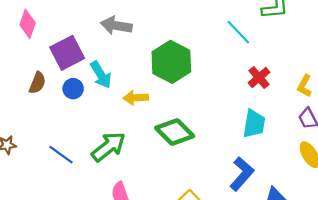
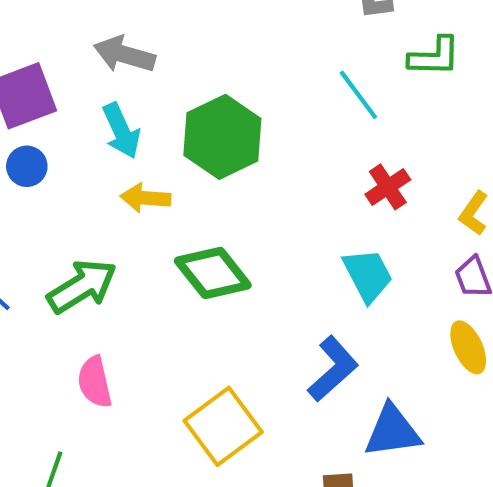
cyan arrow: (101, 75) -> (121, 131), moved
cyan trapezoid: (254, 124) -> (368, 275), turned -44

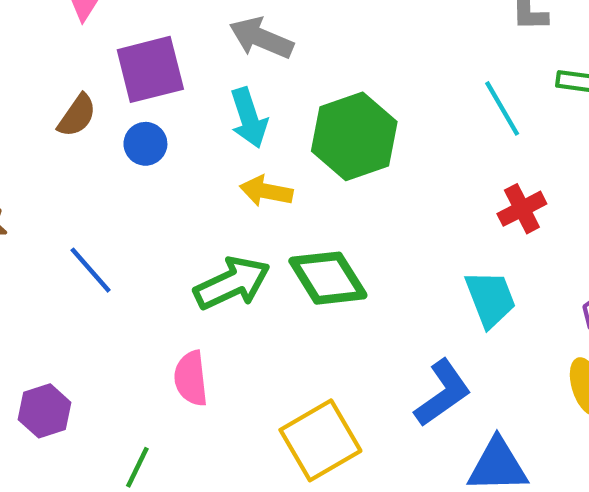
green arrow: (82, 286) -> (232, 283), moved

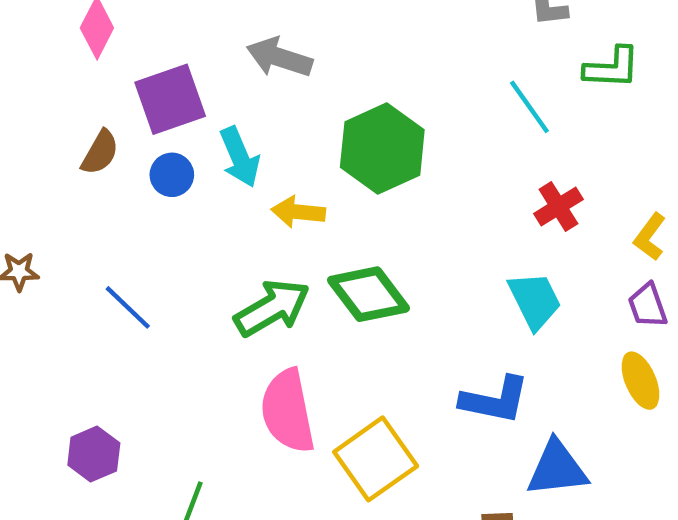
cyan arrow: (249, 118) -> (240, 157), moved
pink semicircle: (191, 378) -> (288, 411), moved, size x1.5
blue L-shape: (443, 393) -> (495, 400), turned 52

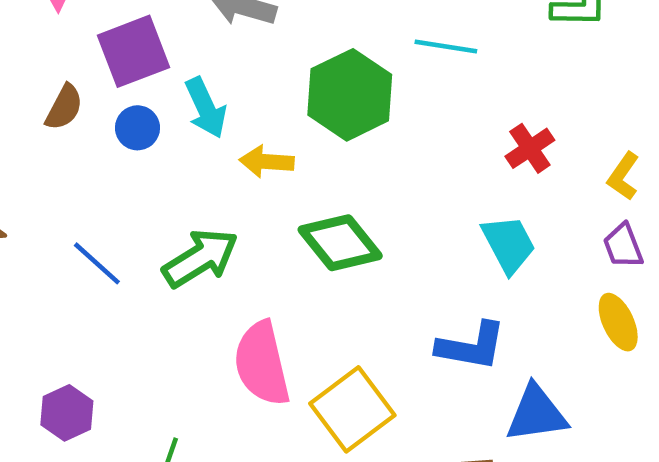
cyan line: (529, 107) -> (446, 47), moved, turned -44
green arrow: (272, 308) -> (200, 258), moved

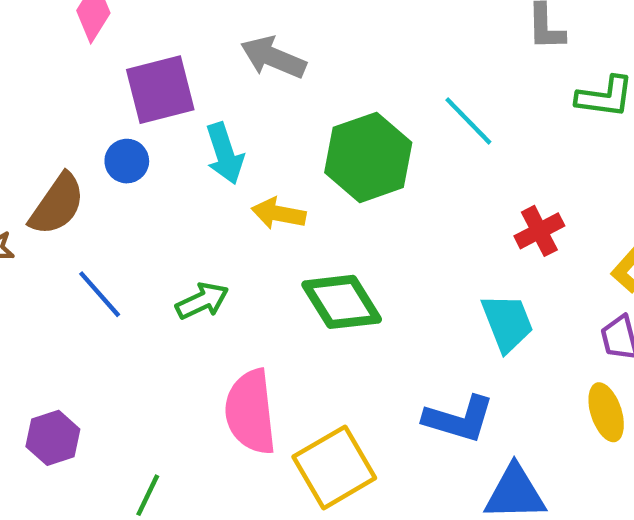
cyan line: (446, 47) -> (468, 121), turned 30
brown semicircle: (64, 107) -> (57, 204), moved, size x1.4
blue circle: (138, 128) -> (127, 161), moved
green arrow: (200, 258) -> (202, 301), size x0.7

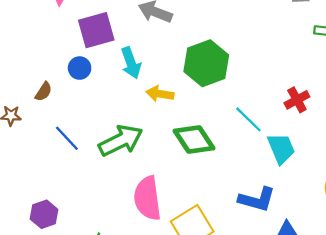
cyan line: (468, 121) -> (248, 119), moved
brown semicircle: (57, 204) -> (43, 92), size x0.6
green arrow: (202, 301) -> (121, 141), size x1.6

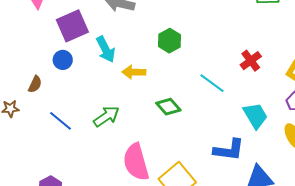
green hexagon: (206, 63) -> (169, 41), size x0.6
green diamond: (194, 139) -> (168, 107), size x0.7
green arrow: (121, 141) -> (106, 116), size x0.7
cyan trapezoid: (281, 148) -> (255, 116), moved

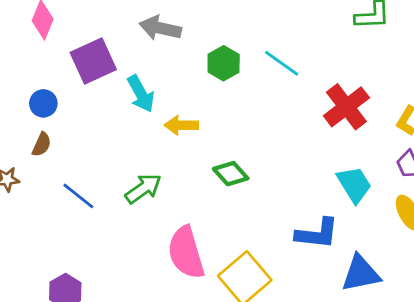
green hexagon: (169, 41) -> (224, 63), moved
blue circle: (63, 60) -> (43, 103), moved
red cross: (251, 61) -> (346, 107), size x1.5
cyan line: (212, 83) -> (282, 63), moved

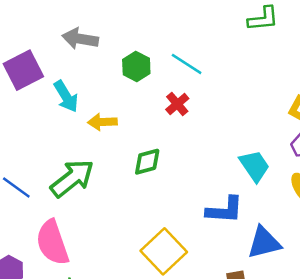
red cross: (346, 107) -> (177, 104), moved, size x0.6
green diamond: (231, 174) -> (147, 162), turned -60
green arrow: (143, 189) -> (72, 178), size x1.4
pink semicircle: (186, 253) -> (52, 243), moved

